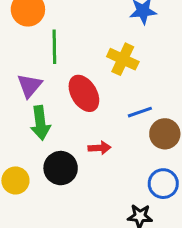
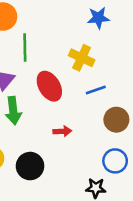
blue line: (140, 112) -> (96, 90), moved
black circle: (61, 168) -> (30, 166), moved

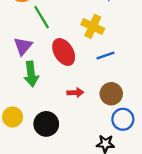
green line: (25, 47) -> (42, 17), turned -30
brown circle: (116, 120) -> (111, 94), moved

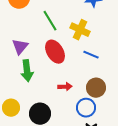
green line: (42, 17) -> (50, 21), moved
blue line: (105, 55) -> (91, 55), turned 42
blue circle: (123, 119) -> (86, 108), moved

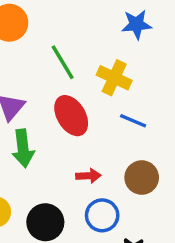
blue circle: (86, 108) -> (102, 215), moved

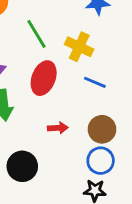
red ellipse: (71, 116) -> (44, 78), turned 52
blue circle: (102, 215) -> (101, 161), moved

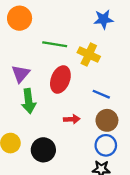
green line: (37, 34) -> (55, 44), turned -50
blue line: (95, 82) -> (101, 94), moved

